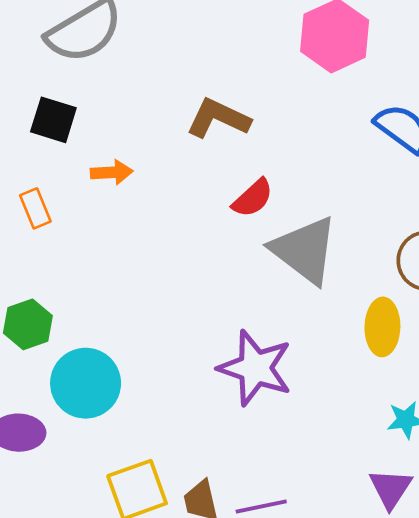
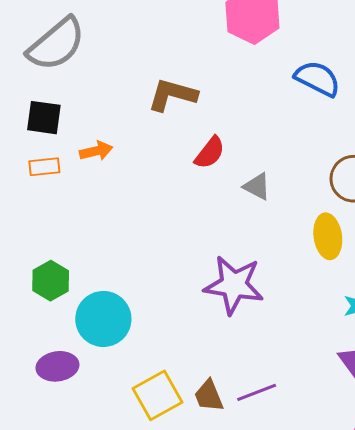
orange rectangle: (35, 208) -> (44, 167), moved, turned -64
gray triangle: (305, 250) -> (257, 187), size x0.5

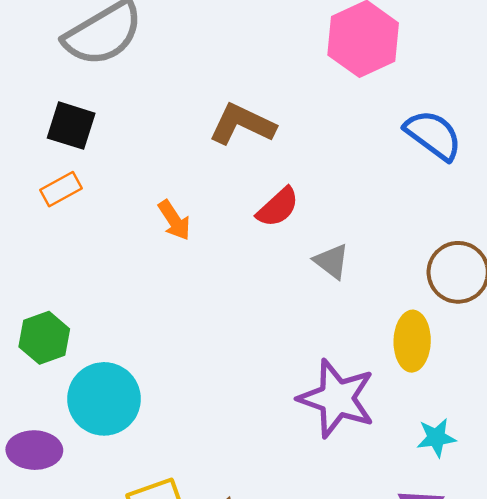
orange arrow: (96, 151) -> (174, 220), moved, turned 60
orange rectangle: (44, 167) -> (61, 189), turned -32
purple star: (234, 285) -> (337, 398), moved

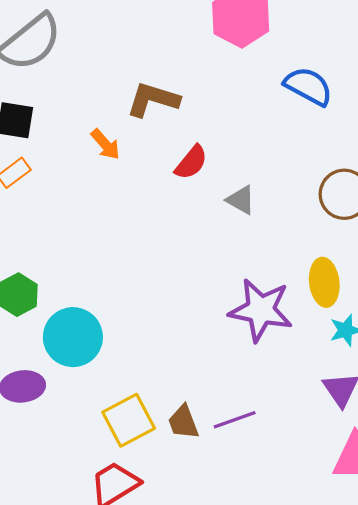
orange arrow: (174, 220) -> (105, 144), moved
yellow ellipse: (412, 341) -> (324, 282), moved

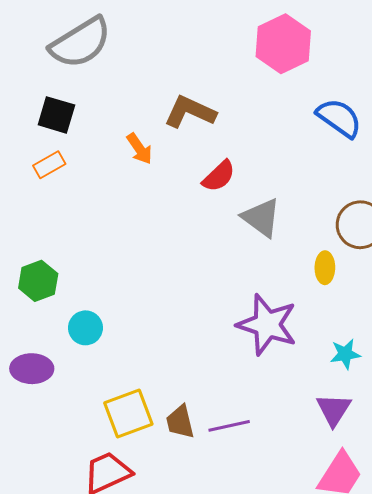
gray triangle: (241, 200) -> (261, 218), size x1.4
yellow ellipse: (324, 282) -> (325, 268), moved, size x0.7
cyan circle: (73, 337) -> (85, 328), size x0.6

